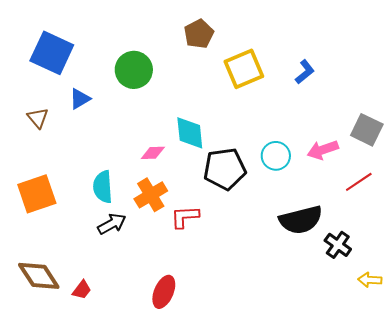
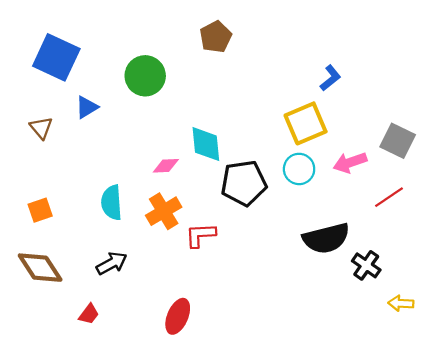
yellow square: (244, 69) -> (306, 123), moved
orange square: (37, 194) -> (40, 210), size x0.6
black arrow: (112, 224) -> (112, 263), moved
brown diamond: (39, 276) -> (40, 268), moved

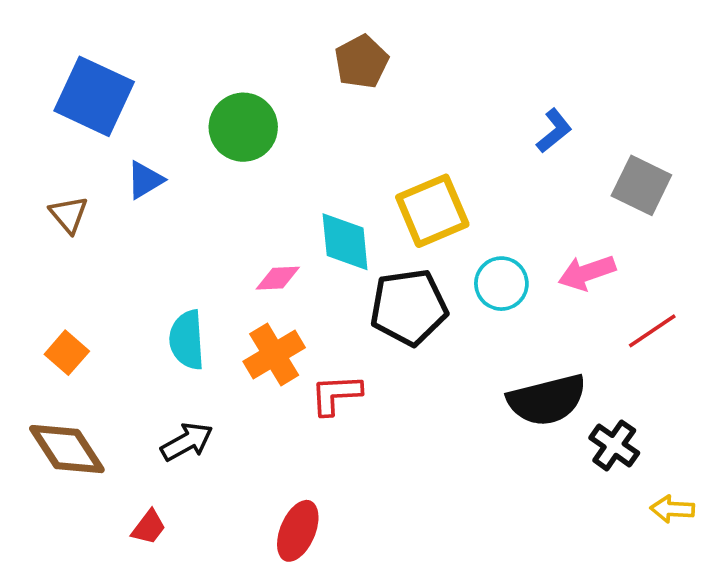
yellow square: (306, 123) -> (432, 211), moved
gray square: (398, 141) -> (641, 185), moved
orange square: (40, 210) -> (67, 353), turned -30

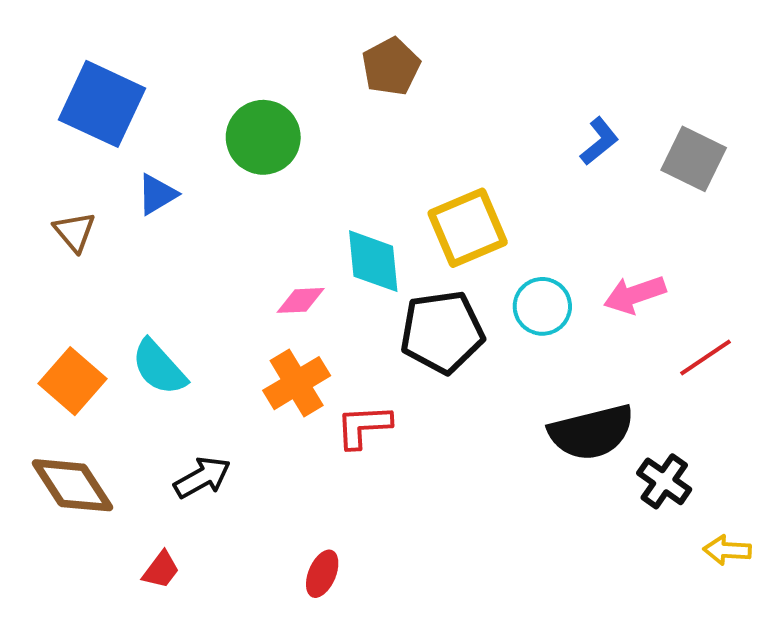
gray square: (641, 185) -> (694, 159), moved
cyan semicircle: (187, 340) -> (159, 367), moved, turned -38
orange square: (67, 353) -> (73, 381), size x1.4
red ellipse: (298, 531) -> (322, 574), size x0.7

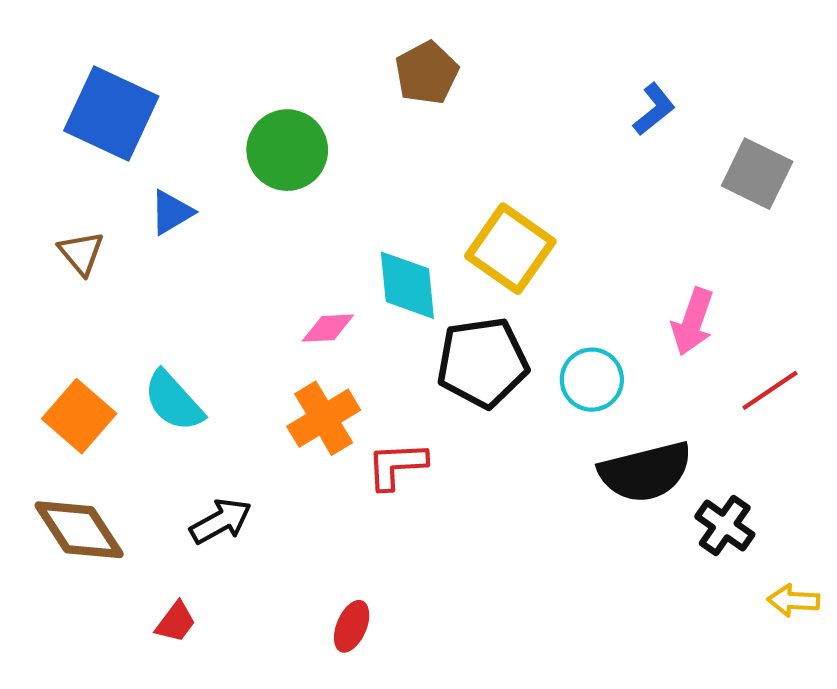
blue L-shape: (599, 141) -> (654, 109), moved
yellow square: (468, 228) -> (510, 249), turned -32
pink arrow: (635, 295) -> (693, 322), turned -52
cyan circle: (542, 306) -> (592, 380), moved

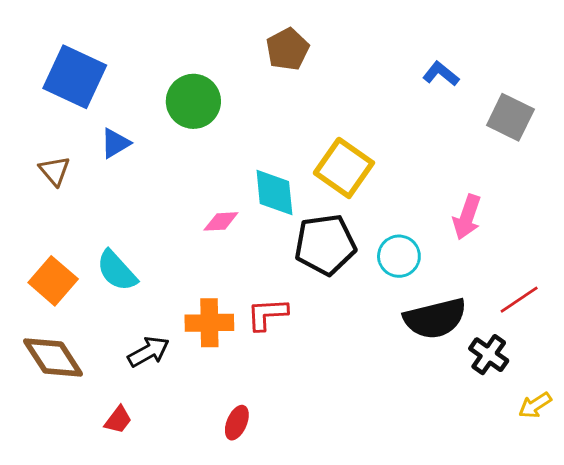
blue L-shape: (654, 109) -> (441, 74), turned -102
red line: (770, 390) -> (519, 300), moved
orange cross: (324, 418) -> (209, 323), moved, turned 30
yellow arrow: (793, 601) -> (535, 405), turned -36

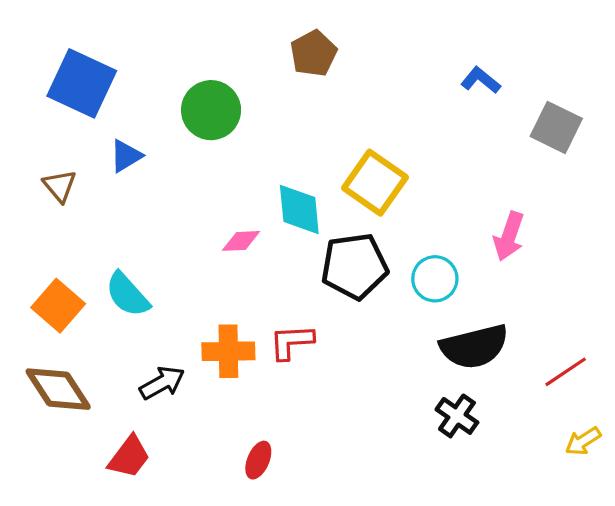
red line: (519, 300) -> (566, 372), moved
black cross: (489, 355) -> (457, 416), moved
red trapezoid: (118, 420) -> (129, 457), size x1.4

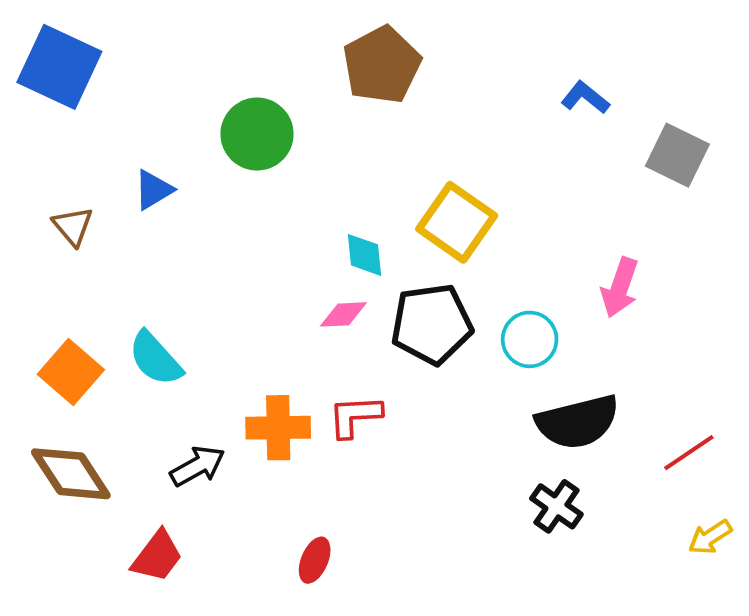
brown pentagon: (313, 53) -> (382, 65), size x1.4
blue square: (82, 83) -> (59, 67), moved
cyan diamond: (299, 209) -> (365, 255), size x0.7
pink diamond: (241, 241) -> (343, 314), moved

